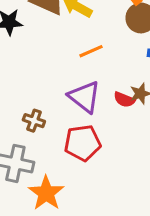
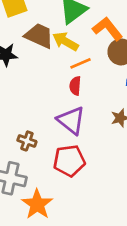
orange line: (91, 51) -> (80, 63), moved
red semicircle: (124, 100) -> (75, 86), moved, turned 72

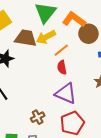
yellow arrow: (65, 41) -> (46, 37), turned -42
brown cross: (27, 141) -> (38, 117), turned -32

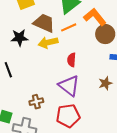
yellow arrow: (46, 37) -> (48, 42), moved
orange line: (61, 50) -> (69, 27), moved

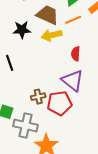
red pentagon: (68, 116) -> (60, 103), moved

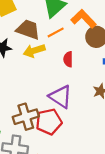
red semicircle: (76, 54) -> (68, 59), moved
brown cross: (38, 97) -> (26, 117), size x1.6

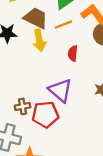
yellow arrow: (34, 51) -> (39, 40), turned -90
brown cross: (26, 117) -> (23, 106), size x0.6

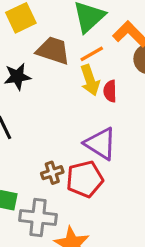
yellow arrow: (39, 40) -> (90, 80), moved

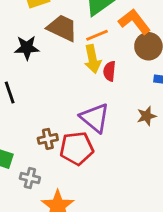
gray cross: (38, 217) -> (30, 178), size x0.6

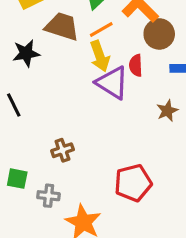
red semicircle: (109, 71) -> (136, 65), moved
purple triangle: (95, 118) -> (112, 83), moved
red pentagon: (77, 148) -> (133, 183), moved

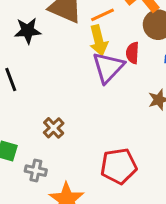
purple triangle: (112, 83) -> (108, 67), turned 36
brown cross: (62, 150) -> (54, 128), turned -30

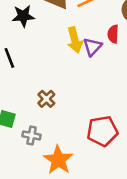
yellow arrow: (99, 40) -> (75, 40), moved
purple triangle: (108, 67) -> (92, 47), size x0.7

